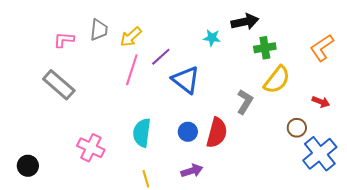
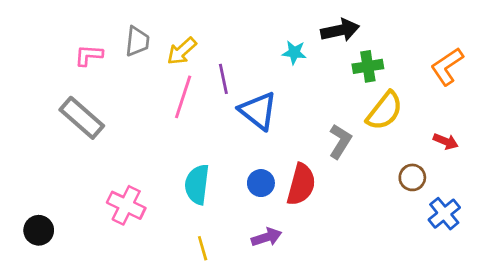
purple line: (161, 57) -> (223, 79), turned -60
blue cross: (320, 154) -> (444, 214), size x0.7

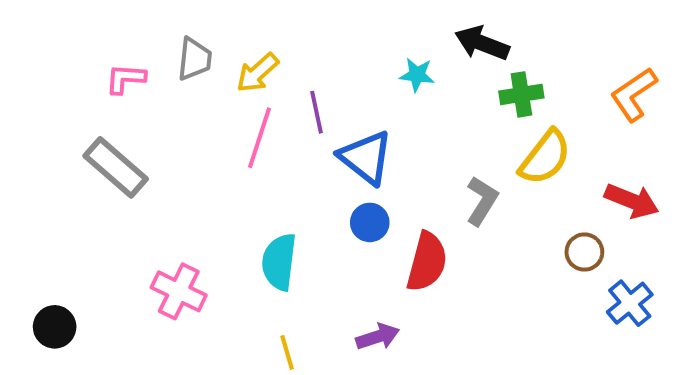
black arrow: (340, 30) -> (482, 43), turned -147
red arrow: (446, 141) -> (632, 201), size x1.5
blue circle: (261, 183) -> (370, 222), moved

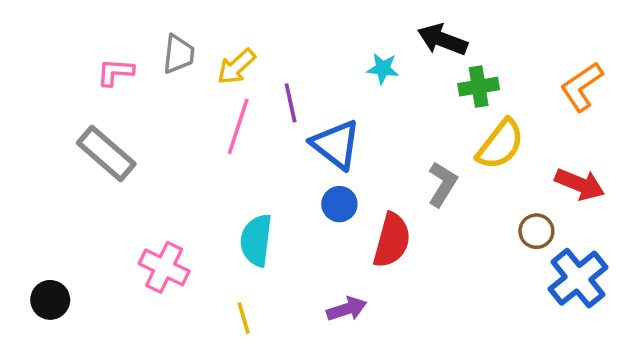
blue cross: (630, 303) -> (578, 278), size x1.4
yellow line: (287, 352) -> (244, 318), moved

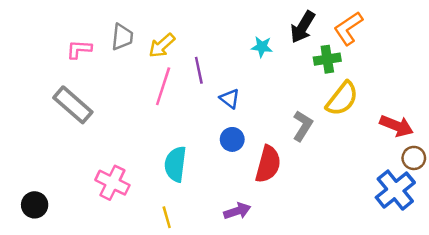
black arrow: (442, 40) -> (303, 27), turned -80
orange L-shape: (582, 87) -> (348, 28), moved
blue triangle: (336, 144) -> (230, 99), size x0.6
brown circle: (536, 231) -> (414, 158), moved

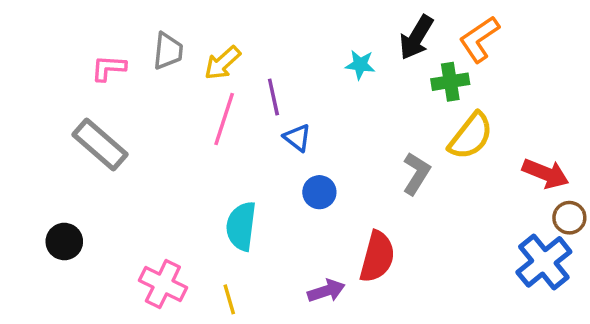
blue triangle: (230, 99) -> (297, 138), moved
red semicircle: (268, 164) -> (377, 257), moved
pink cross: (112, 183) -> (163, 284), moved
black circle: (35, 205) -> (64, 242), moved

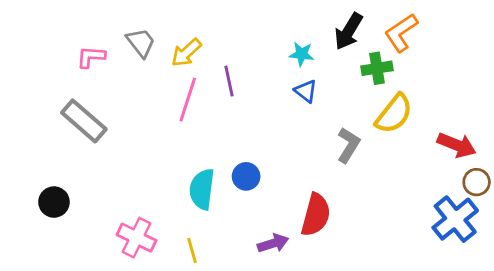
gray trapezoid: (168, 51) -> (141, 43), turned -44
blue triangle: (297, 138) -> (306, 91), moved
blue circle: (319, 192) -> (246, 176), moved

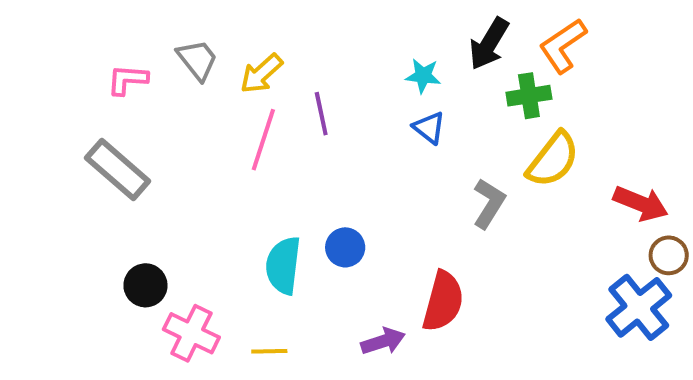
black circle: (54, 202) -> (145, 285), moved
yellow line: (192, 250) -> (269, 351), turned -75

